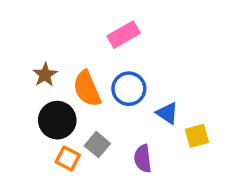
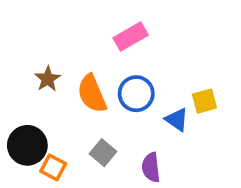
black circle: (57, 120) -> (27, 145), moved
yellow square: (197, 136) -> (204, 101), moved
orange square: (68, 159) -> (53, 167), moved

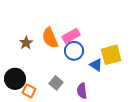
pink rectangle: (131, 36) -> (71, 36), moved
orange semicircle: (92, 94) -> (50, 38), moved
yellow square: (204, 101) -> (111, 55), size x1.5

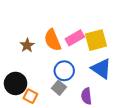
blue circle: (74, 51) -> (64, 71), moved
yellow square: (111, 55) -> (96, 40), moved
blue triangle: (96, 65) -> (101, 69), size x1.5

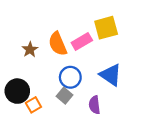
yellow square: (96, 40) -> (106, 28), moved
orange square: (30, 96) -> (33, 105), turned 32

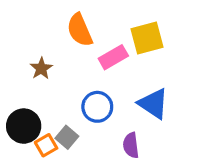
orange semicircle: (58, 44) -> (80, 30), moved
gray square: (65, 96) -> (67, 137), moved

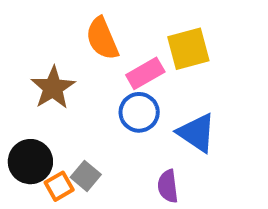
brown star: (41, 68) -> (53, 88), size x1.5
blue circle: (97, 107) -> (139, 112), moved

